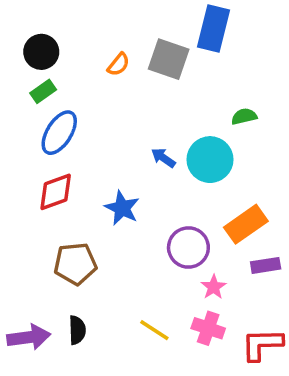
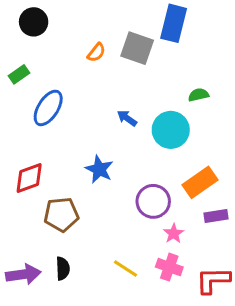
black circle: (41, 52) -> (34, 22), moved
green rectangle: (43, 91) -> (19, 74), moved
blue arrow: (163, 158) -> (127, 118), moved
red diamond: (56, 192) -> (29, 178), moved

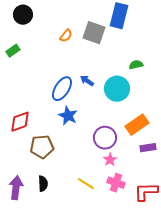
blue ellipse: (48, 108) -> (62, 89), moved
pink star: (174, 233) -> (110, 160), moved
purple arrow: (23, 274) -> (16, 188), turned -75

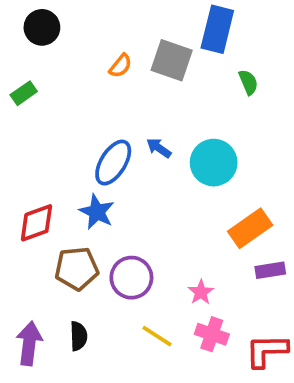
green semicircle: (136, 65) -> (248, 82), moved, turned 80
blue star: (68, 116) -> (97, 212), moved
purple circle: (105, 138) -> (131, 278), moved

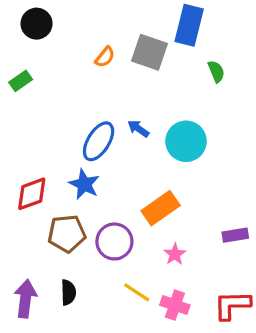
orange rectangle: (250, 228) -> (161, 208), moved
pink cross: (212, 334) -> (175, 305), moved

